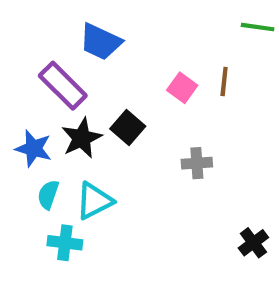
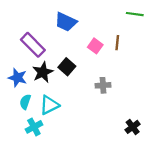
blue trapezoid: (100, 42) -> (66, 22), moved
cyan cross: (65, 243) -> (34, 127), turned -35

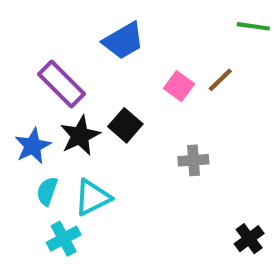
blue trapezoid: (66, 22) -> (123, 41), turned -55
brown line: (117, 43) -> (220, 80), turned 40
blue star: (18, 78) -> (33, 146), turned 30

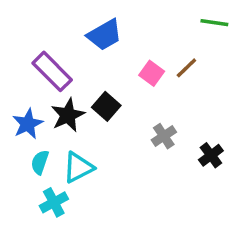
gray cross: (193, 160) -> (164, 136), turned -30
black cross: (249, 239) -> (211, 155), moved

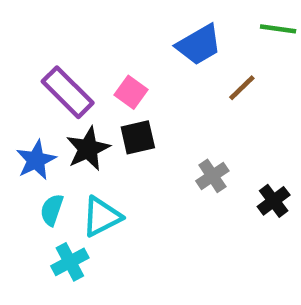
blue trapezoid: (104, 35) -> (199, 45), moved
pink square: (152, 73) -> (131, 92), moved
black square: (106, 106) -> (138, 137), turned 36

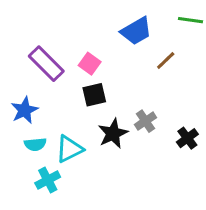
black star: (88, 149) -> (113, 133), moved
cyan semicircle: (52, 210) -> (35, 144), turned -115

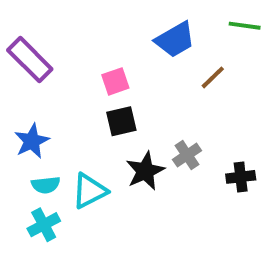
purple rectangle: (46, 64) -> (30, 60), moved
pink square: (90, 64) -> (115, 81), turned 35
black cross: (187, 138) -> (241, 177), turned 30
cyan cross: (48, 180) -> (44, 225), moved

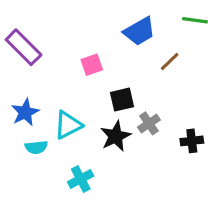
black square: (121, 121) -> (122, 100), moved
cyan triangle: (89, 191) -> (68, 125), moved
cyan cross: (44, 225) -> (81, 179), moved

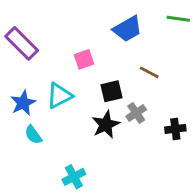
brown line: (170, 61) -> (149, 72), moved, turned 72
cyan triangle: (68, 125) -> (59, 96), moved
cyan semicircle: (36, 147) -> (33, 135), turned 60
cyan cross: (81, 179) -> (74, 177), moved

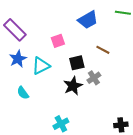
blue star: (23, 103) -> (18, 59), moved
black cross: (175, 129) -> (121, 125), moved
cyan cross: (74, 177) -> (61, 124), moved

